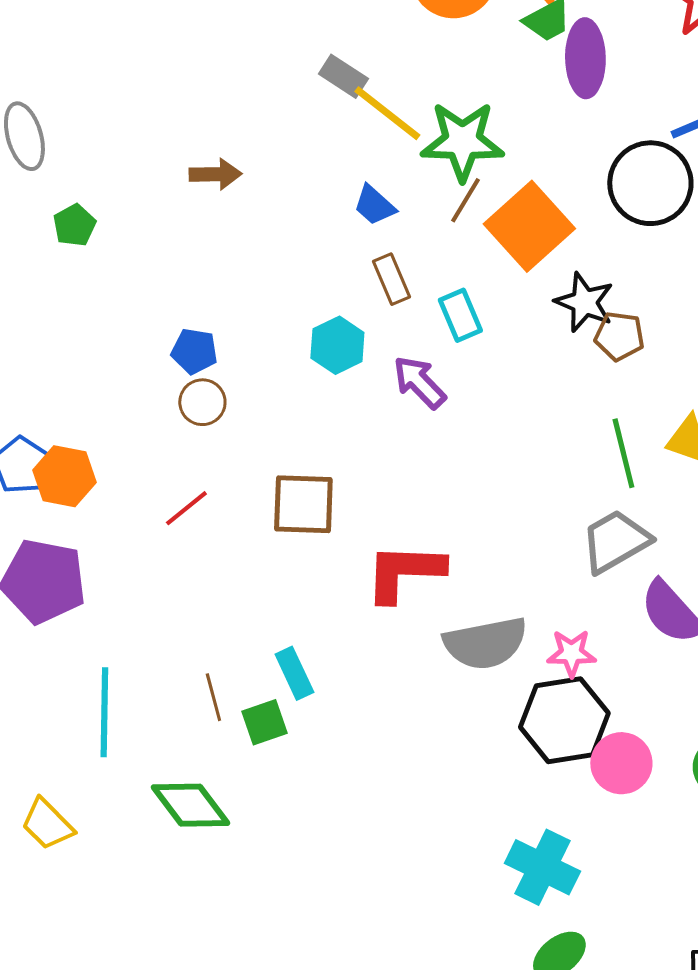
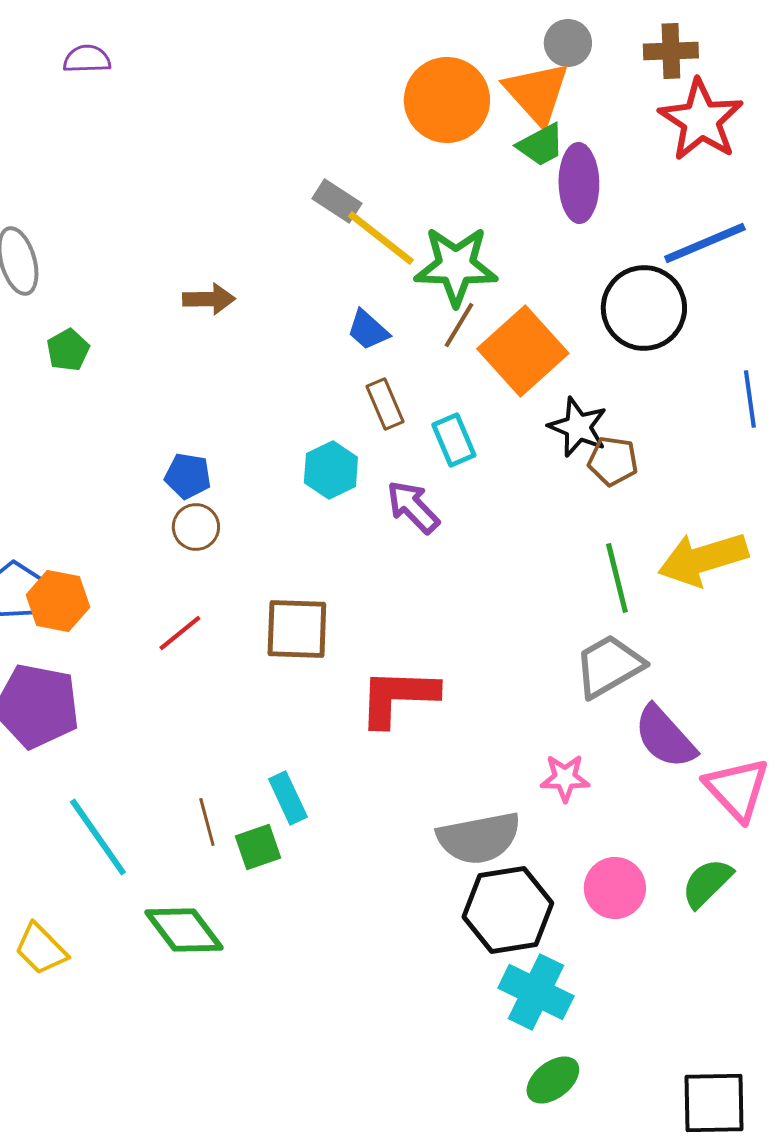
gray semicircle: (485, 643) -> (479, 838), moved
cyan line: (104, 712) -> (98, 837), turned -36
black hexagon: (564, 720) -> (508, 910), moved

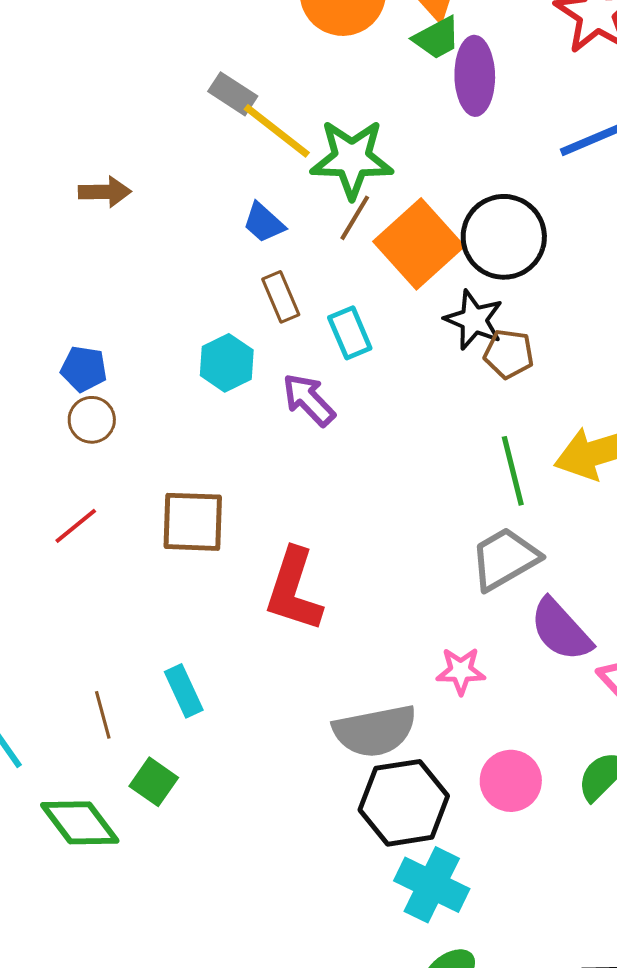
black circle: (644, 308) -> (504, 237), moved
red L-shape: (398, 697) -> (294, 590), turned -74
green square: (258, 847) -> (154, 782), moved, turned -36

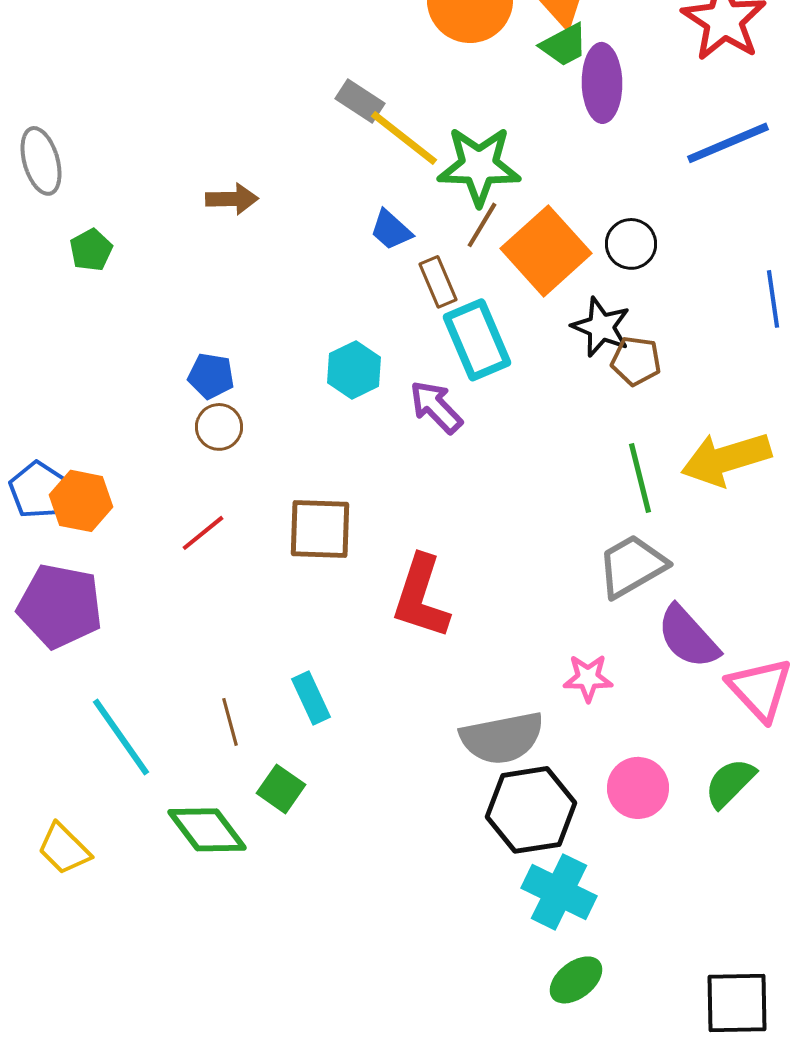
black circle: (504, 237) -> (631, 244), size x0.6
brown rectangle: (281, 297) -> (438, 282), moved
cyan rectangle: (350, 333) -> (477, 340), size x1.5

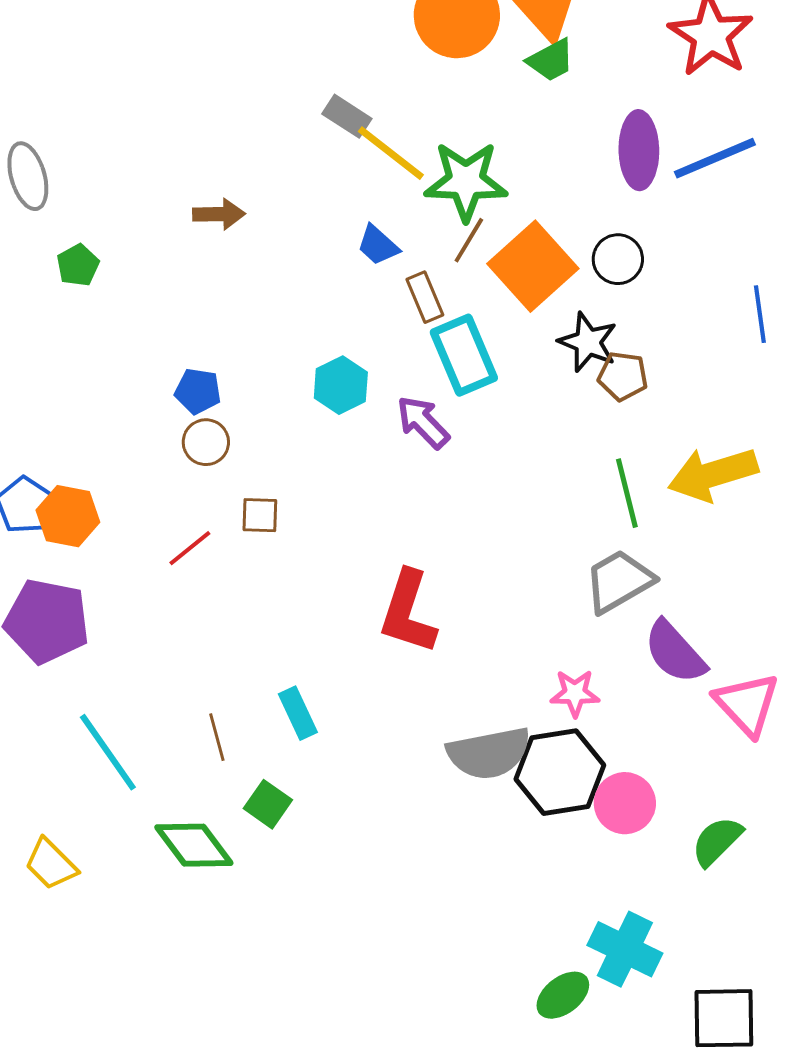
purple ellipse: (602, 83) -> (639, 150), moved
brown square: (320, 529) -> (260, 515), moved, size x0.6
green semicircle: (730, 783) -> (717, 841), moved
black hexagon: (531, 810) -> (560, 772), moved
cyan cross: (559, 892) -> (625, 949), moved

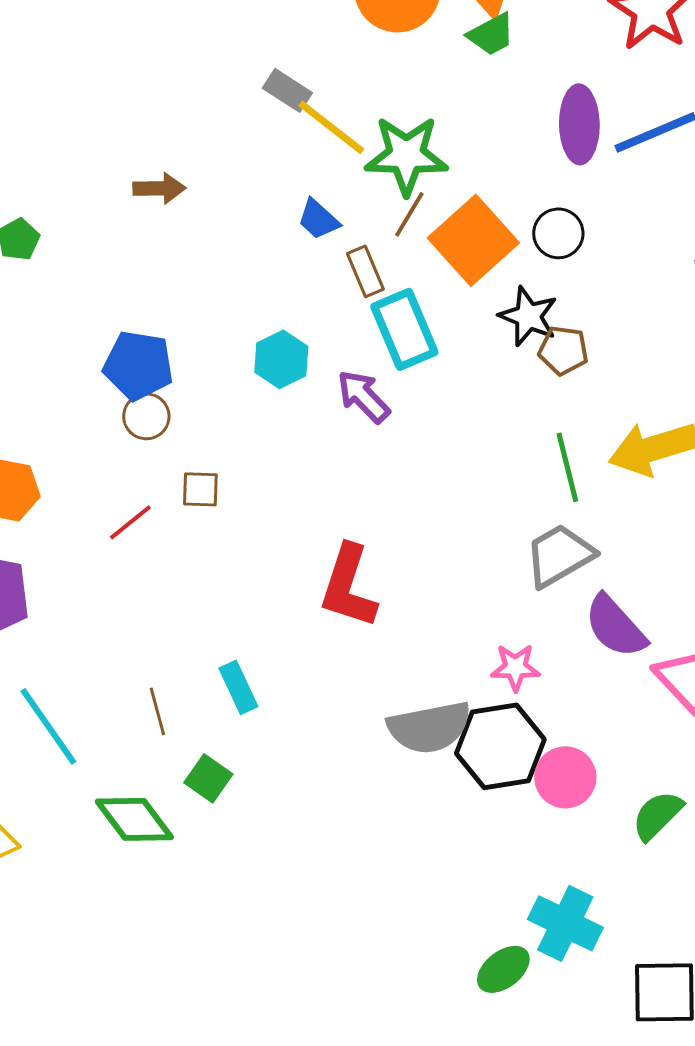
blue pentagon: (198, 391) -> (138, 365), size x1.5

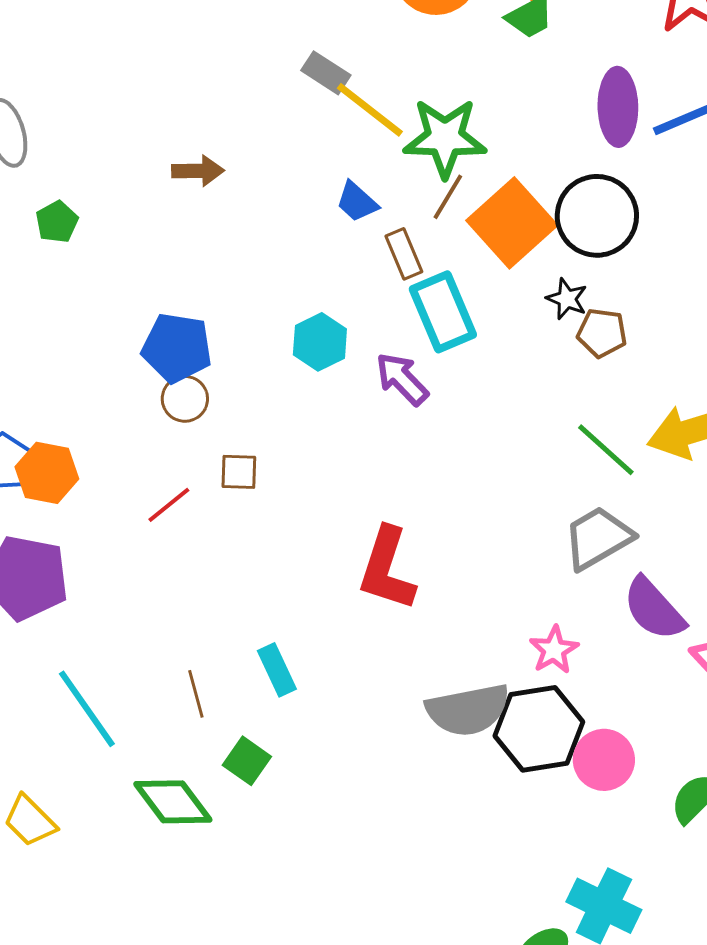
black circle: (558, 233) -> (597, 216), size x1.6
black star: (528, 316) -> (567, 299), size x0.7
green line: (567, 467) -> (606, 450), turned -34
pink star: (515, 667) -> (554, 650), turned -30

